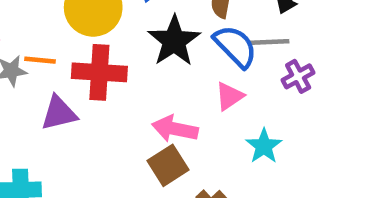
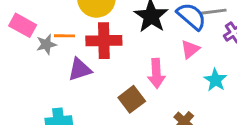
pink arrow: (175, 129) -> (156, 73), turned -100
brown square: (168, 165) -> (132, 99), moved

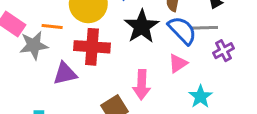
orange line: (64, 36) -> (52, 26), moved
gray star: (46, 44) -> (34, 45), size x1.4

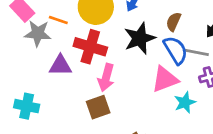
pink triangle: (178, 63) -> (165, 79), size x1.5
pink arrow: (142, 85) -> (106, 78), moved
cyan star: (200, 97) -> (185, 102), moved

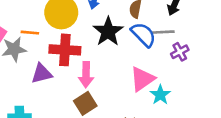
pink triangle: (165, 79) -> (142, 79), moved
cyan star: (185, 102) -> (160, 95), moved

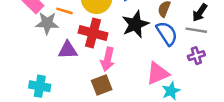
gray line: (163, 32) -> (196, 30), moved

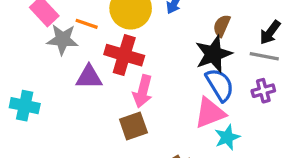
black star: (135, 24) -> (214, 54), moved
blue semicircle: (167, 33) -> (220, 85), moved
cyan cross: (40, 86) -> (25, 106), moved

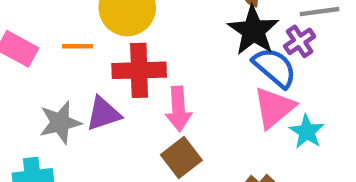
gray star: (63, 39) -> (60, 123), moved
purple cross: (263, 91) -> (300, 41), moved

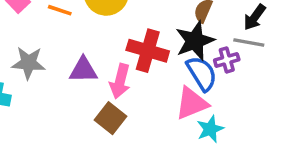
red cross: (139, 70) -> (148, 51), moved
purple triangle: (103, 114) -> (83, 70), moved
brown square: (181, 157) -> (111, 118), turned -32

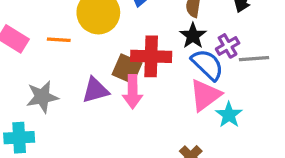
black star: (195, 41) -> (193, 36), size x0.7
gray line: (249, 43) -> (254, 59), moved
brown square: (111, 118) -> (127, 69), moved

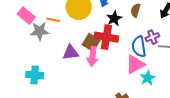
black star: (193, 36) -> (114, 18), moved
blue semicircle: (207, 65) -> (139, 47), turned -150
gray star: (42, 97) -> (40, 31), moved
cyan cross: (19, 138) -> (35, 75), moved

